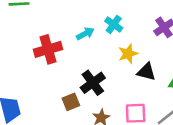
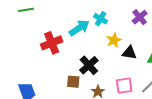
cyan arrow: (85, 34) -> (79, 28), size x1.5
brown square: (71, 102) -> (73, 82), turned 32

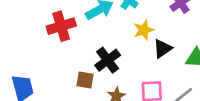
black triangle: (129, 53) -> (163, 48), turned -49

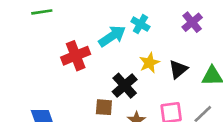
yellow star: (144, 30) -> (149, 63), moved

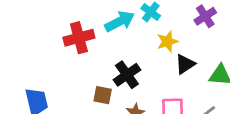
yellow star: (149, 63) -> (167, 42), moved

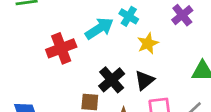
black triangle: (185, 64) -> (144, 80), moved

